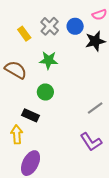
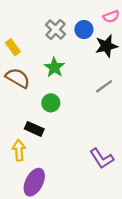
yellow rectangle: (24, 34) -> (13, 47), moved
green star: (49, 60) -> (54, 67), turned 30
gray line: (95, 108) -> (104, 86), moved

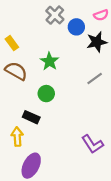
gray cross: (56, 30) -> (55, 15), moved

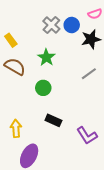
gray cross: (55, 15) -> (51, 25), moved
black rectangle: (31, 117) -> (53, 120), moved

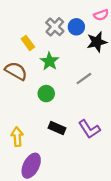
yellow rectangle: (11, 40) -> (28, 43), moved
gray line: (89, 74) -> (84, 78), moved
purple L-shape: (87, 136) -> (89, 129), moved

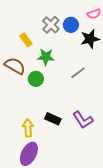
green star: (49, 61) -> (46, 57), turned -30
green circle: (46, 94) -> (36, 79), moved
yellow arrow: (17, 137) -> (28, 128), moved

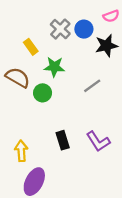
black rectangle: (53, 119) -> (63, 140), turned 49
yellow arrow: (28, 128) -> (21, 151), moved

